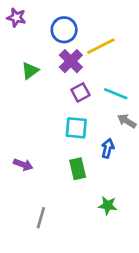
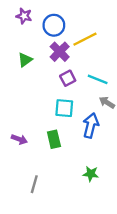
purple star: (16, 18) -> (24, 16), moved
blue arrow: (108, 148) -> (91, 125), size x1.5
green rectangle: (78, 169) -> (54, 139), moved

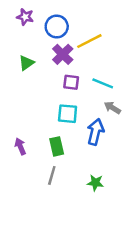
purple square: (68, 78) -> (71, 82), turned 35
purple arrow: (19, 139) -> (20, 146), turned -133
gray line: (34, 184) -> (52, 175), moved

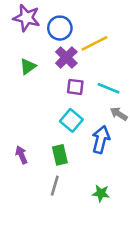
purple star: (25, 17) -> (27, 18), size x1.5
cyan square: (68, 114) -> (71, 120), turned 35

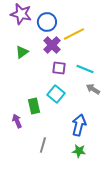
blue arrow: (101, 140) -> (79, 125), moved
green rectangle: (60, 155) -> (34, 106), moved

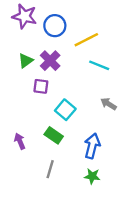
purple cross: (52, 45) -> (50, 61), moved
purple square: (59, 68) -> (41, 86), moved
cyan line: (85, 69) -> (99, 65), moved
green rectangle: (34, 106) -> (54, 135), moved, turned -42

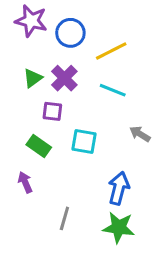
cyan line: (99, 65) -> (113, 90), moved
cyan square: (65, 110) -> (84, 142), turned -30
green rectangle: (54, 135) -> (39, 146), moved
green star: (92, 176) -> (119, 228), size x1.5

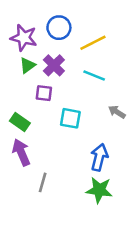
purple star: (31, 21) -> (24, 38), moved
green rectangle: (39, 146) -> (20, 122), moved
purple arrow: (25, 182) -> (21, 152), size x1.5
gray line: (64, 218) -> (43, 182), moved

